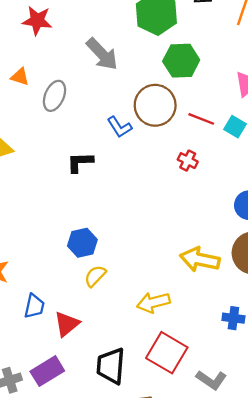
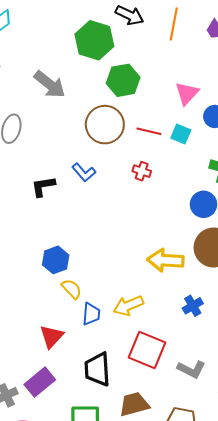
blue L-shape: (119, 127) -> (84, 172), moved
yellow semicircle: (95, 276) -> (72, 289), turned 100
blue trapezoid: (34, 306) -> (91, 314), moved
blue cross: (233, 318) -> (193, 306), moved, turned -30

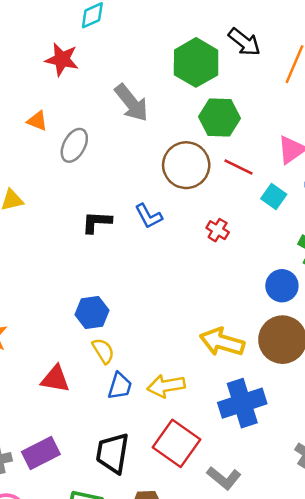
red line: (149, 131) -> (238, 167), moved
blue cross: (193, 306) -> (242, 403), size x1.8
red triangle: (52, 336) -> (55, 379), moved, turned 45

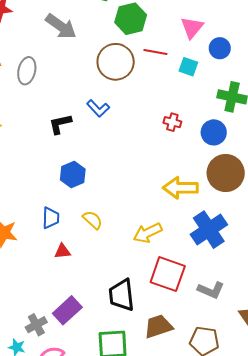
red cross: (218, 230) -> (172, 122), moved
blue hexagon: (92, 313) -> (73, 175), moved
red triangle: (55, 379) -> (62, 251), size x0.7
blue trapezoid: (120, 386) -> (51, 218), moved

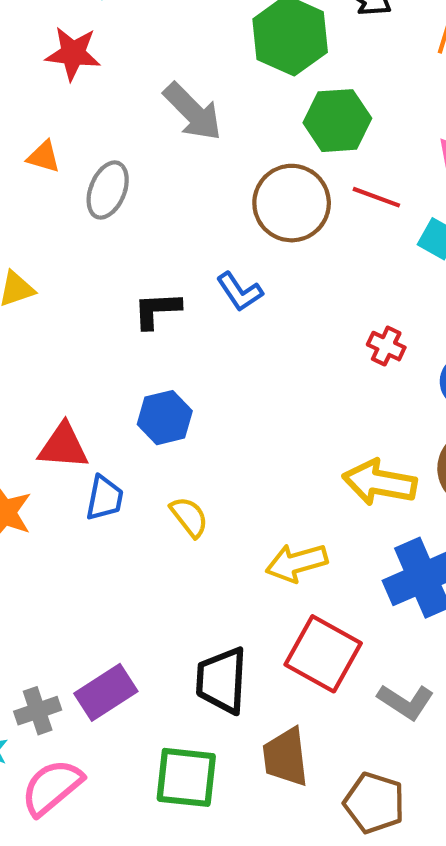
red triangle: (62, 251) -> (63, 446), moved, size x1.5
brown trapezoid: (158, 326) -> (286, 757), turned -88

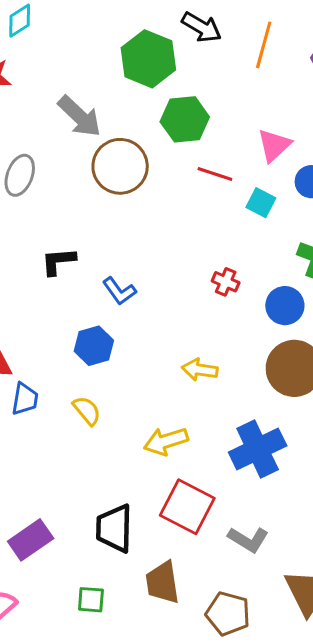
brown circle: (292, 203) -> (120, 166), moved
blue L-shape: (240, 292) -> (119, 291), moved
blue hexagon: (165, 418) -> (94, 346), moved
yellow arrow: (380, 482) -> (200, 370), moved, size x0.7
green square: (186, 777) -> (91, 600), size x0.6

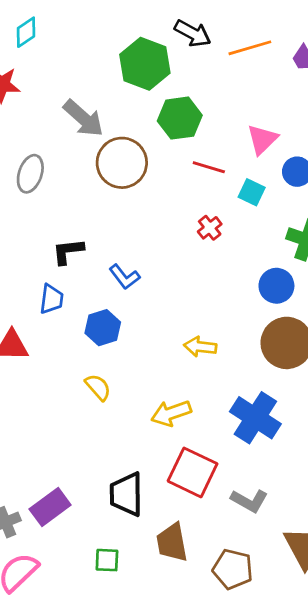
orange line: (264, 45) -> (250, 48), turned 60
red cross: (226, 282) -> (210, 228), moved, turned 30
blue trapezoid: (25, 399) -> (52, 299), moved
blue cross: (258, 449) -> (255, 418), turned -30

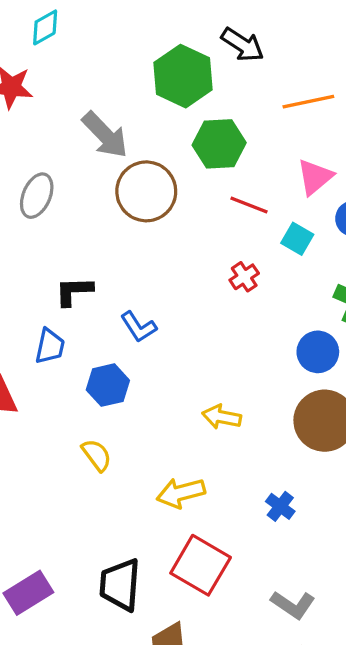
orange line: (250, 48) -> (308, 102), moved
blue cross: (255, 418) -> (280, 506), size x0.5
gray L-shape: (249, 501) -> (293, 605), moved

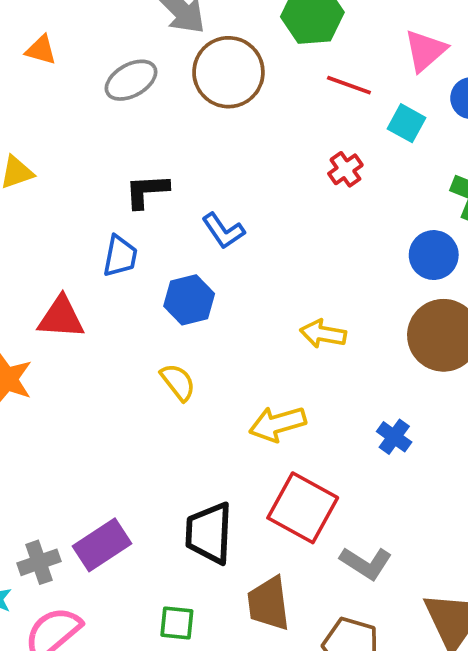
gray ellipse: (37, 196) -> (131, 80), moved, turned 39
gray L-shape: (293, 605) -> (366, 563), moved

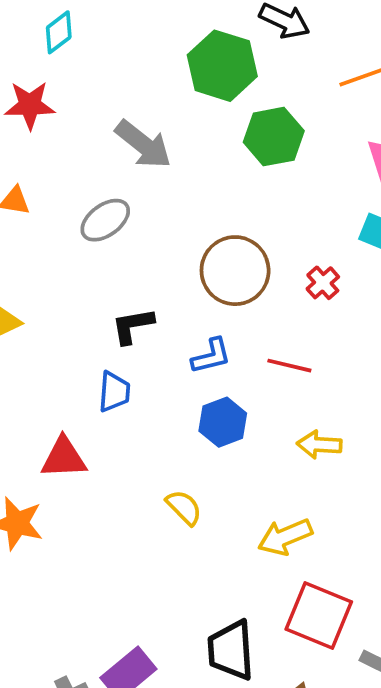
brown circle: (228, 72) -> (235, 271), moved
red line: (349, 85) -> (289, 366), moved
blue L-shape: (223, 231) -> (211, 356), turned -63
blue hexagon: (189, 300) -> (223, 422), moved

